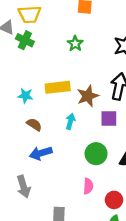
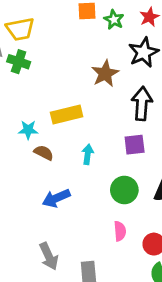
green star: (75, 44) -> (114, 20), moved
brown star: (88, 96) -> (105, 74), moved
brown semicircle: (34, 125) -> (44, 153), moved
gray arrow: (24, 187) -> (49, 256), moved

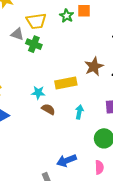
green star: (114, 20) -> (67, 16), moved
brown star: (105, 74) -> (94, 67), moved
blue arrow: (56, 198) -> (67, 160), moved

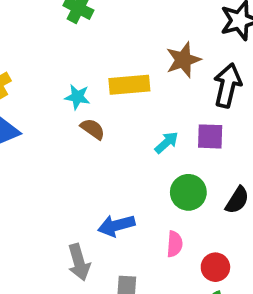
cyan arrow: (79, 112) -> (167, 143), moved, turned 32

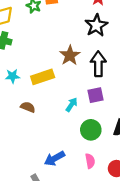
cyan star: (77, 97) -> (12, 76), moved

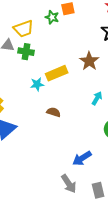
yellow rectangle: (43, 77) -> (57, 73), moved
cyan arrow: (72, 105) -> (97, 98), moved

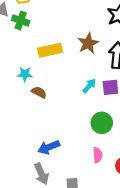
cyan star: (37, 84) -> (25, 74), moved
blue arrow: (82, 158) -> (49, 147), moved

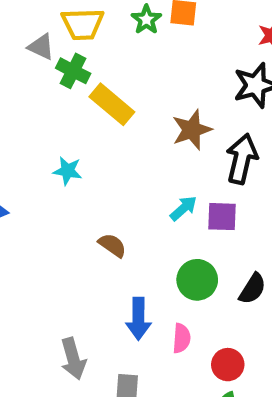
yellow rectangle: (50, 50) -> (112, 104), moved, turned 45
brown semicircle: (39, 92) -> (112, 245), moved
blue arrow: (49, 147) -> (138, 319), moved, turned -75

